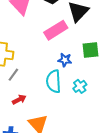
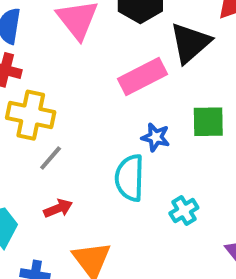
cyan cross: (80, 86) -> (184, 210), moved

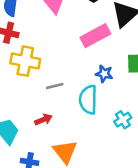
gray line: (51, 158) -> (55, 86), moved, turned 36

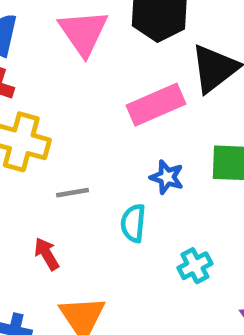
cyan semicircle: (88, 100) -> (133, 223), size x0.7
red arrow: (43, 120) -> (47, 254), turned -102

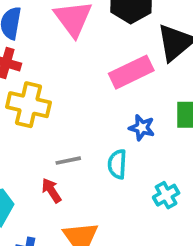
gray line: (73, 193) -> (68, 161), moved

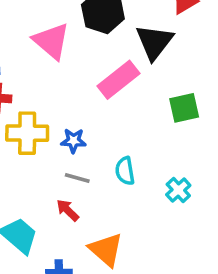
blue star: (142, 128) -> (73, 141), moved
gray line: (68, 161) -> (77, 178), turned 40

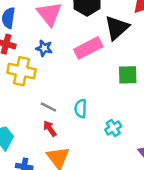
blue star: (73, 141) -> (44, 48), moved
red arrow: (68, 210) -> (50, 129), moved

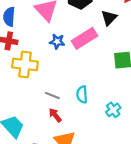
black triangle: (117, 28) -> (109, 18), size x0.7
blue star: (44, 48) -> (57, 41), moved

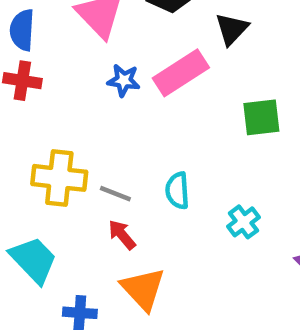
yellow cross: (25, 64) -> (59, 178), moved

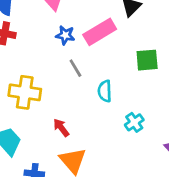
cyan semicircle: (177, 191) -> (105, 91), moved
gray line: (115, 194) -> (75, 68), moved, turned 36

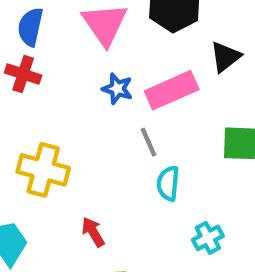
gray line: (75, 68) -> (149, 142), moved

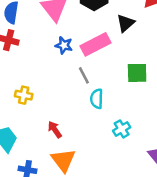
yellow cross: (43, 170) -> (24, 95), size x0.6

